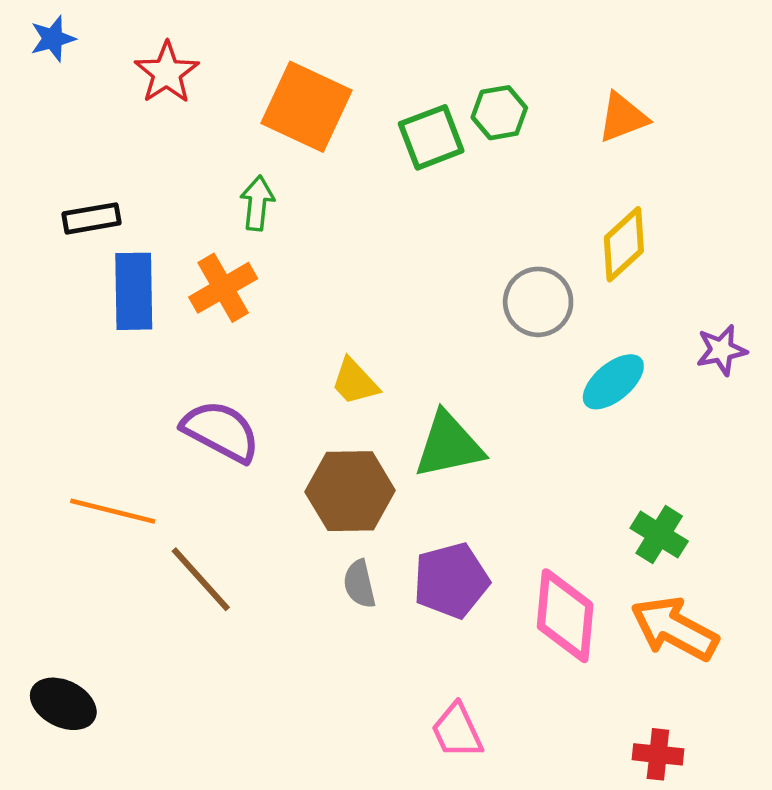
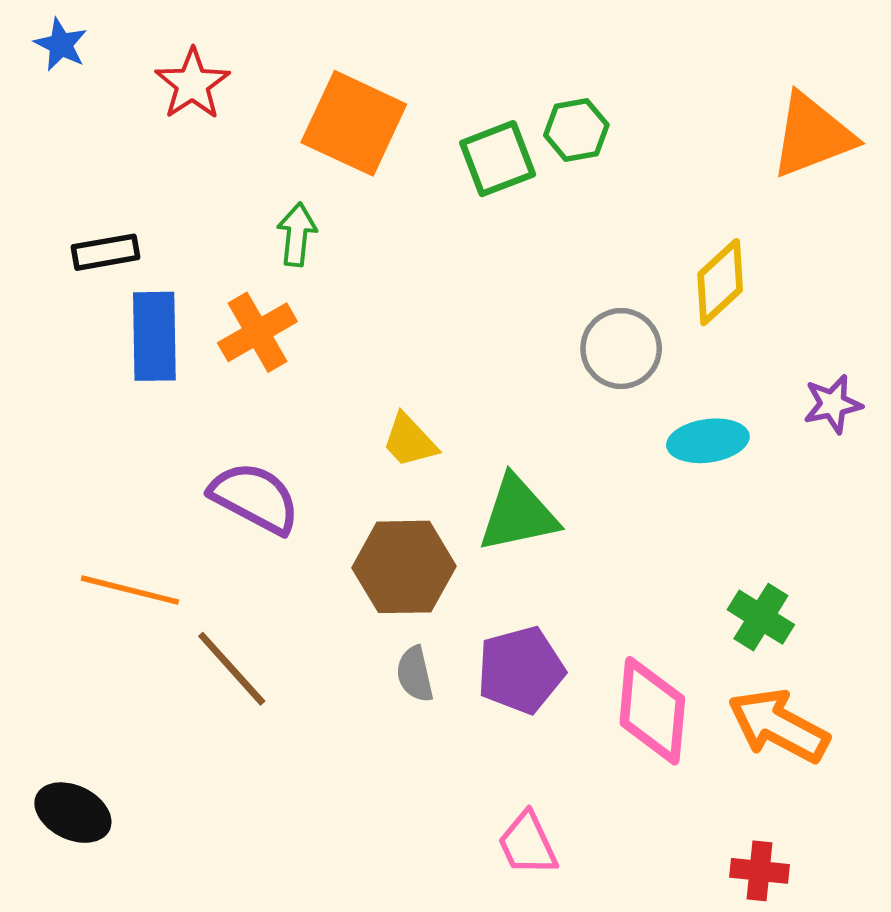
blue star: (53, 39) -> (61, 45), turned -30
orange triangle: (623, 117) -> (812, 135), moved, size x1.5
cyan ellipse: (613, 382) -> (708, 441), turned 32

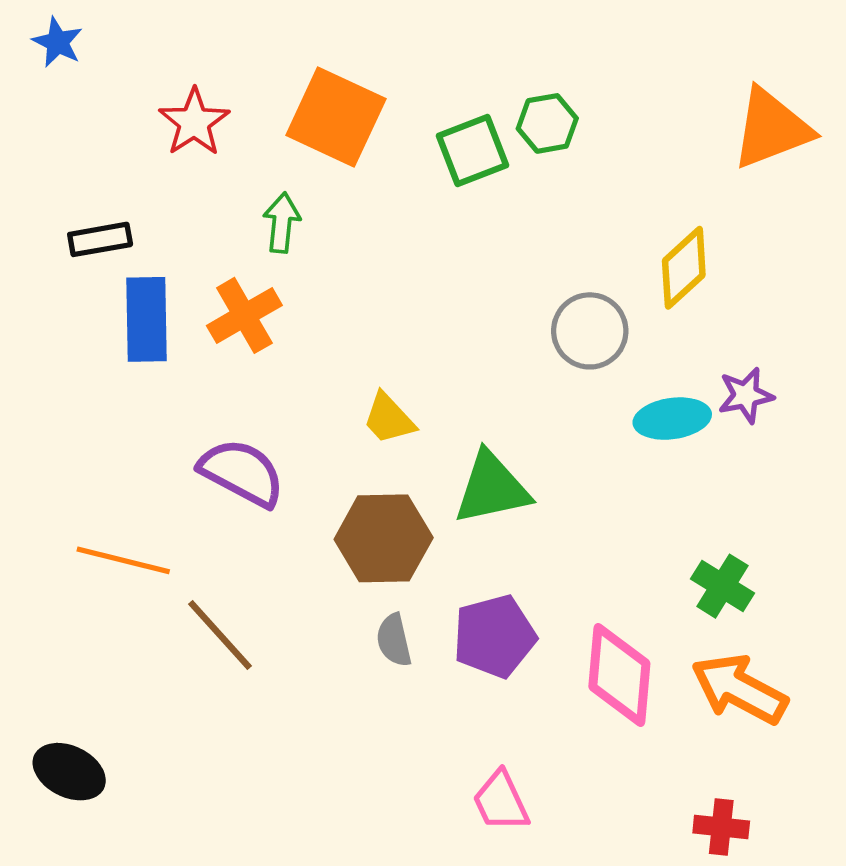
red star: (192, 84) -> (194, 122), moved
purple star: (833, 404) -> (746, 395), moved

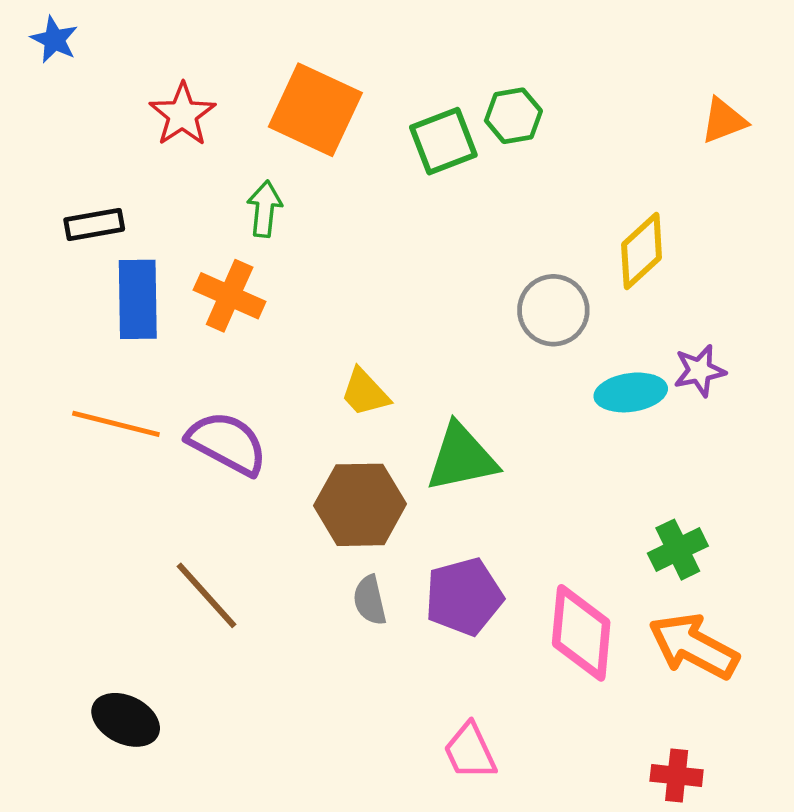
orange triangle: (771, 129) -> (724, 121), size x0.6
orange cross: (244, 315) -> (230, 296), turned -36
orange line: (123, 560) -> (116, 424), moved
green cross: (722, 586) -> (678, 550), turned 32
black ellipse: (69, 772) -> (126, 720), moved

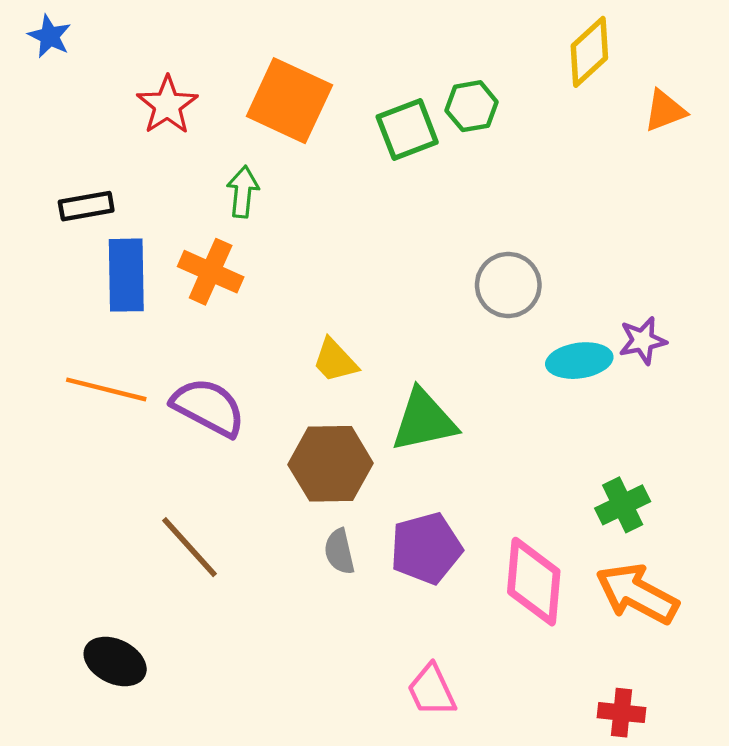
yellow diamond: (642, 251) -> (589, 52), moved

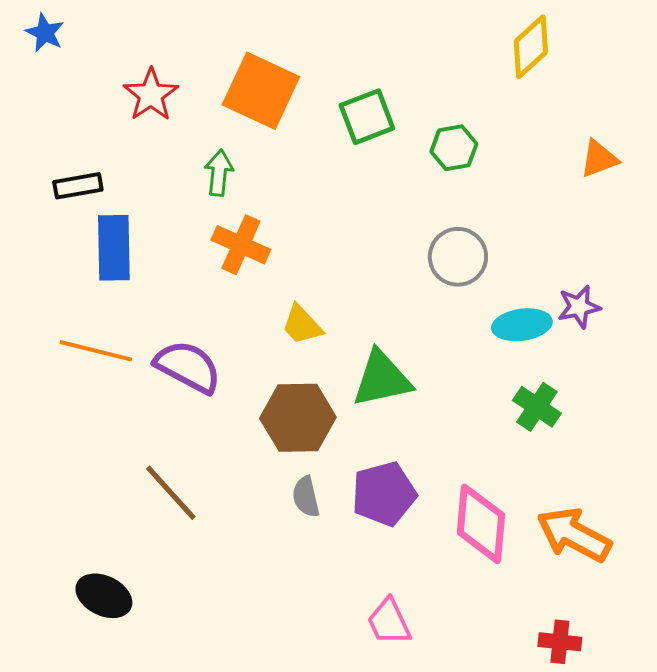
green hexagon: (472, 106) -> (454, 148), moved
orange triangle: (665, 111) -> (599, 159), moved
orange cross: (211, 272) -> (241, 245), moved
green cross: (623, 505) -> (537, 407), moved, turned -30

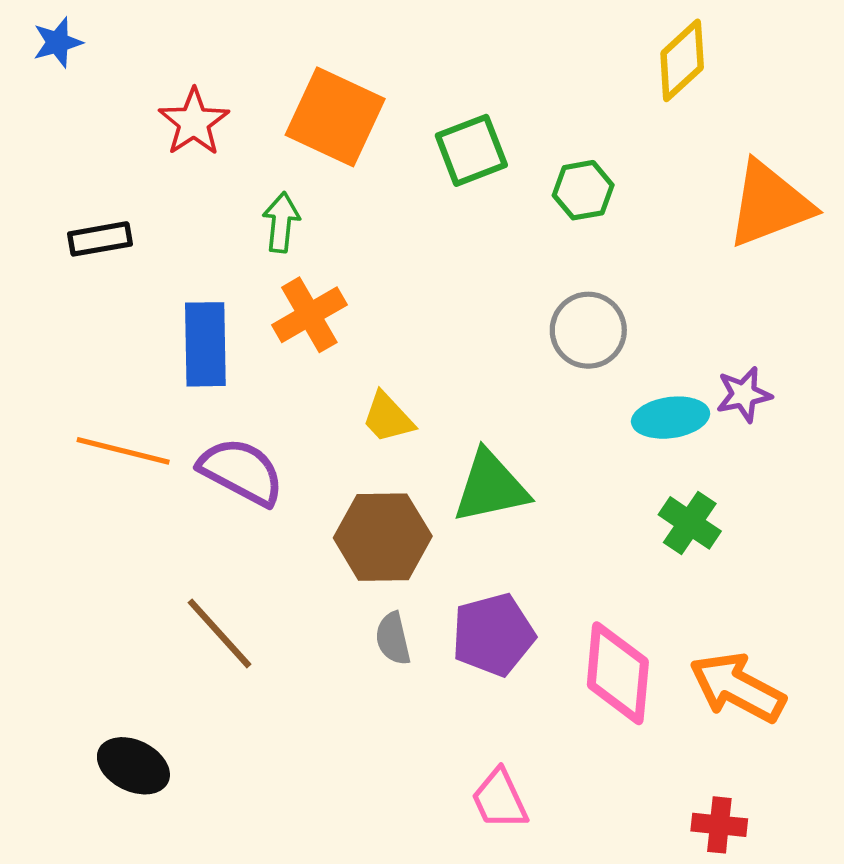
blue star: (45, 33) -> (58, 42), turned 30
orange triangle: (599, 159) -> (769, 204), size x1.8
orange cross: (241, 245) -> (309, 315), turned 36
blue rectangle: (114, 248) -> (205, 344), moved

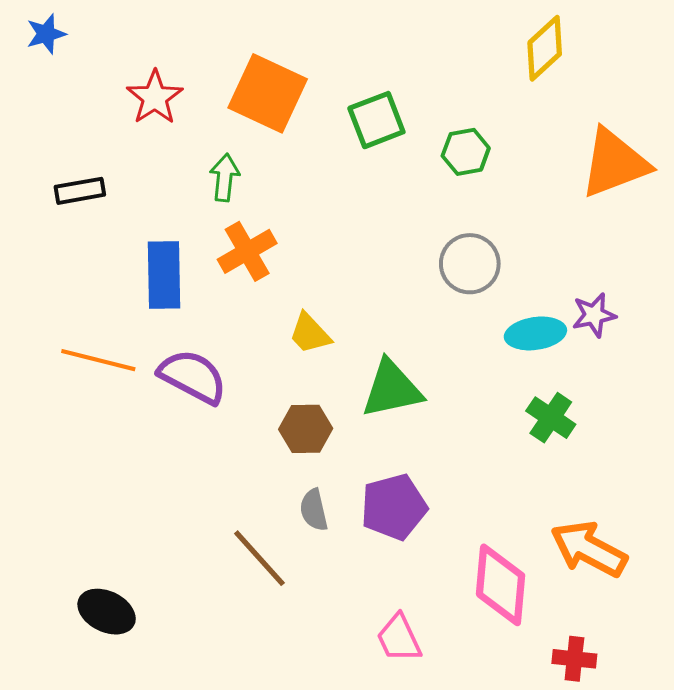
brown hexagon: (383, 537) -> (306, 429), size x0.7
brown line: (220, 633) -> (259, 558), moved
pink diamond: (618, 673) -> (501, 585), moved

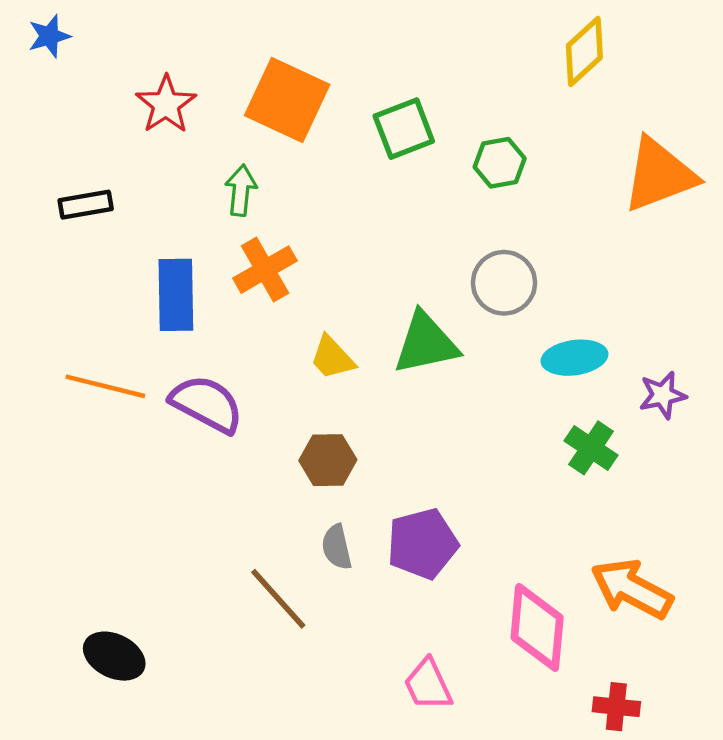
purple star: (594, 315) -> (663, 395), moved
green triangle: (392, 389) -> (426, 343), moved

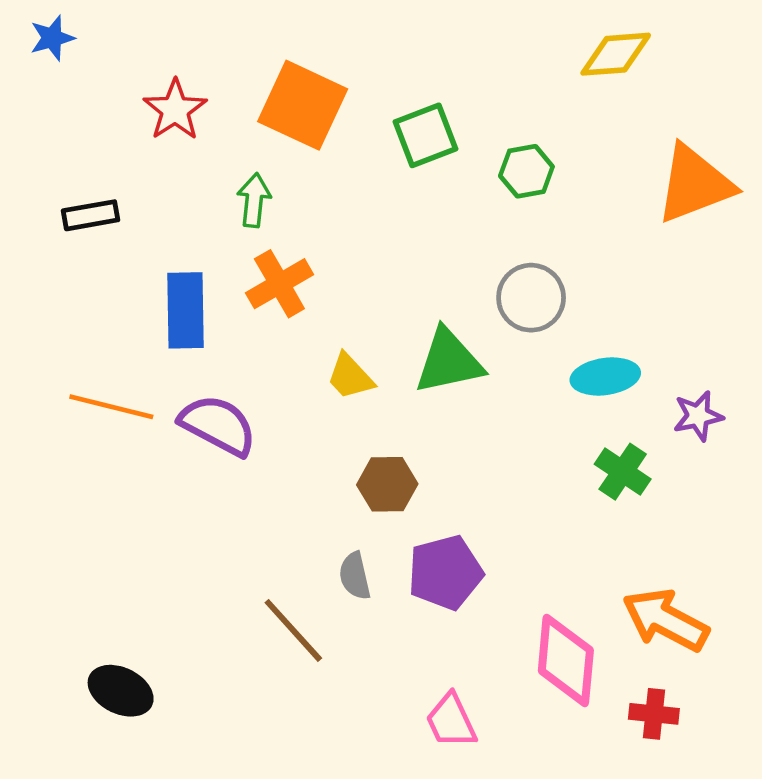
yellow diamond: (584, 52) -> (616, 54), turned 38
brown hexagon: (328, 460) -> (387, 484), moved
red cross: (616, 707) -> (654, 714), moved

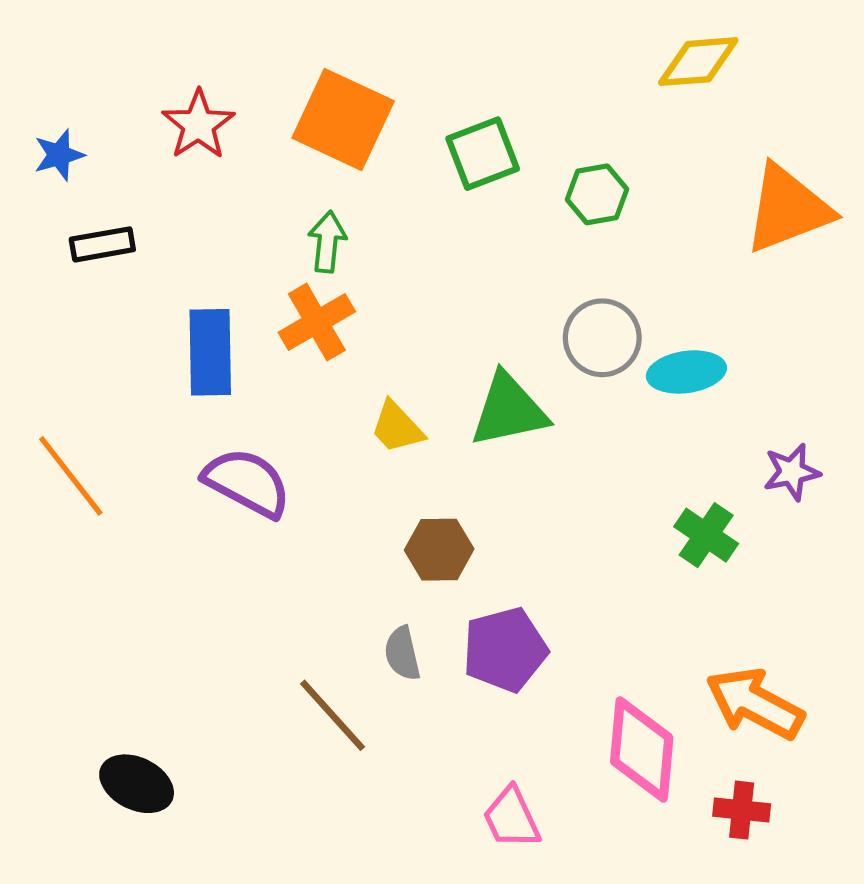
blue star: (52, 38) -> (59, 155), moved
green arrow: (254, 200) -> (327, 242), moved
cyan ellipse: (605, 376) -> (686, 372), moved
orange line: (111, 407) -> (71, 476), moved, turned 38

